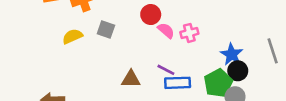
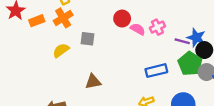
purple line: (166, 70) -> (182, 41), moved
brown triangle: (131, 79) -> (93, 82), moved

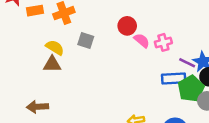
yellow semicircle: (61, 50) -> (55, 47), turned 56
blue rectangle: (156, 71) -> (174, 79), moved
brown triangle: (93, 82) -> (52, 64), moved

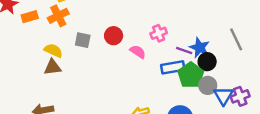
red circle: (127, 26) -> (114, 36), moved
pink semicircle: (142, 41) -> (138, 52), moved

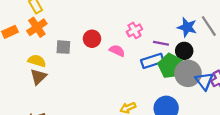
blue star: (200, 48) -> (187, 27), moved
brown triangle: (53, 67) -> (38, 77), turned -30
gray circle: (208, 85) -> (188, 73), size x1.5

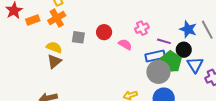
gray circle: (188, 73) -> (158, 72), moved
blue triangle: (204, 81) -> (195, 65), moved

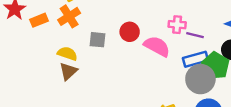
pink cross: (142, 28) -> (177, 25), turned 32
purple line: (164, 41) -> (195, 35), moved
pink semicircle: (125, 44) -> (157, 46), size x1.5

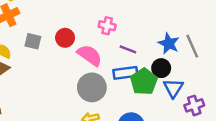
pink cross: (177, 25) -> (107, 26), moved
gray circle: (200, 79) -> (92, 87), moved

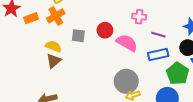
green pentagon: (144, 82) -> (178, 74), moved
gray circle: (92, 87) -> (126, 81), moved

